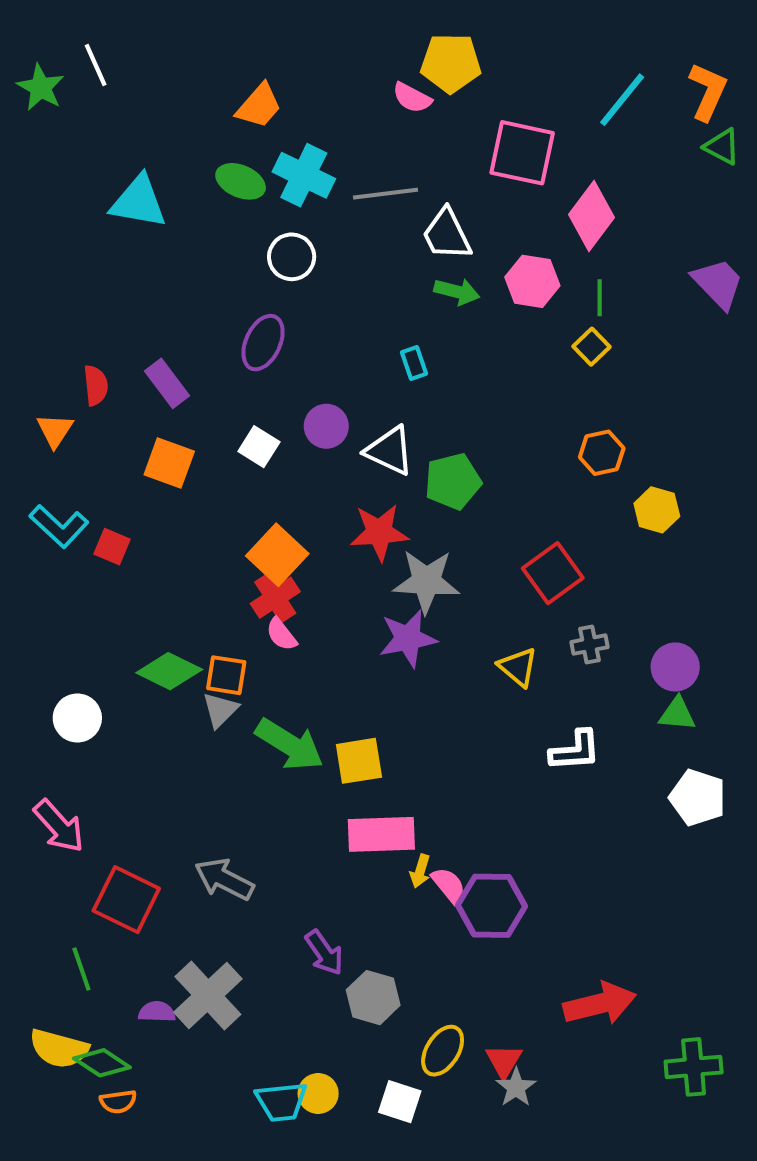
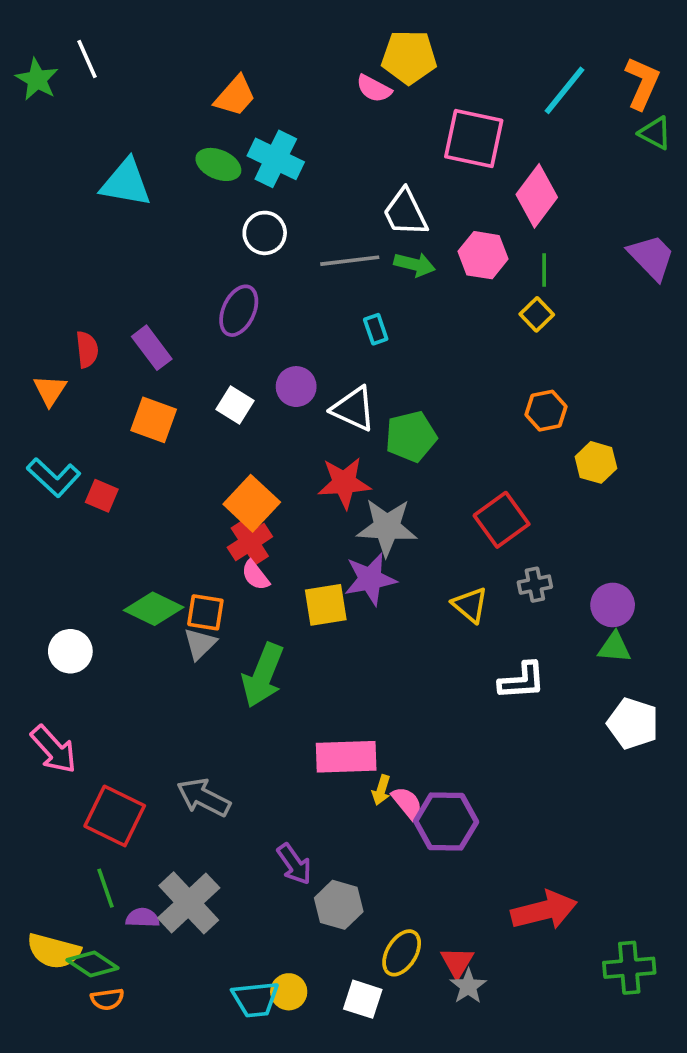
gray line: (385, 194) -> (350, 261), moved
green arrow: (290, 745) -> (263, 675), turned 80
yellow square: (359, 761) -> (326, 605), moved
green line: (81, 969) -> (105, 888), moved

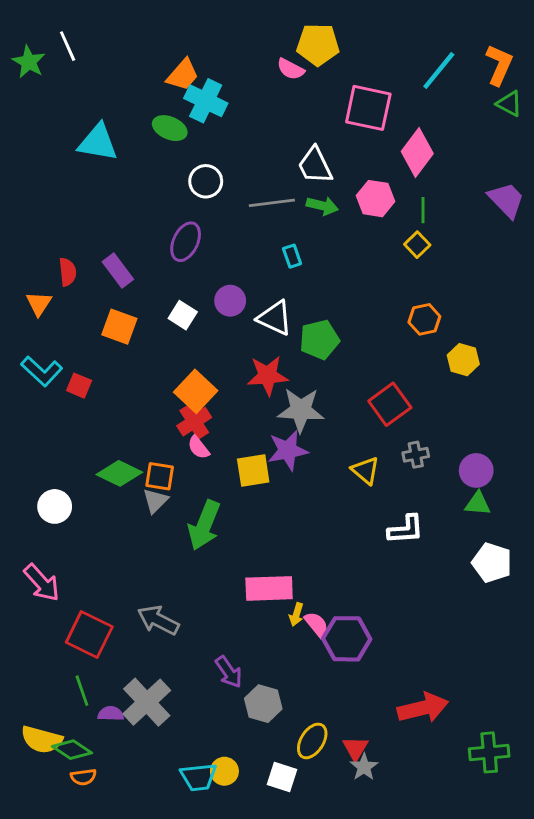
cyan cross: (276, 159) -> (206, 101), moved

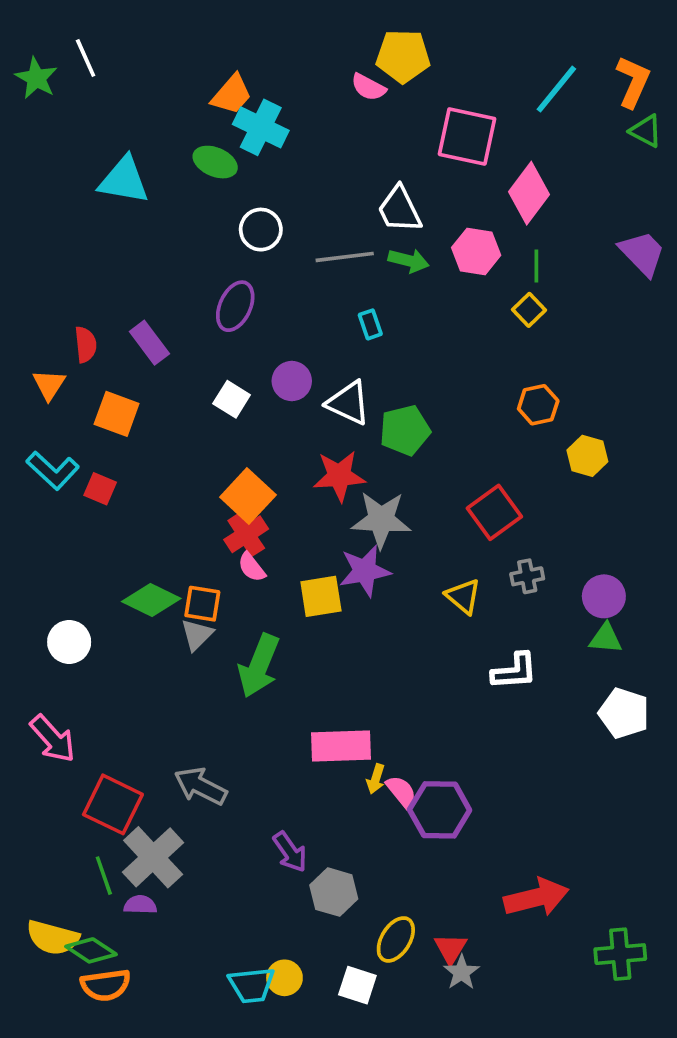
orange square: (119, 327) -> (117, 414), moved
gray cross: (147, 702) -> (153, 857), moved
orange semicircle: (83, 777) -> (106, 985), size x1.5

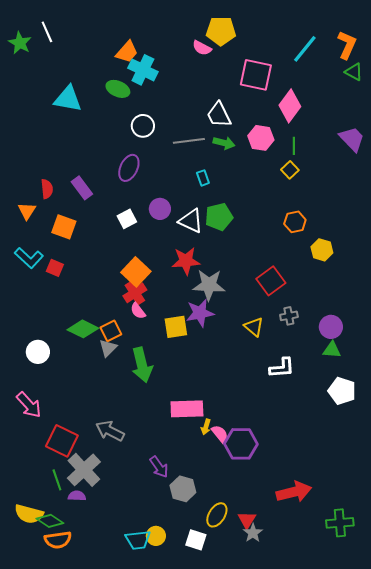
white square: (232, 399) -> (127, 219), turned 30
green pentagon: (405, 430) -> (219, 217), moved
orange square: (202, 604) -> (111, 331), turned -35
green arrow: (259, 666) -> (142, 365), turned -36

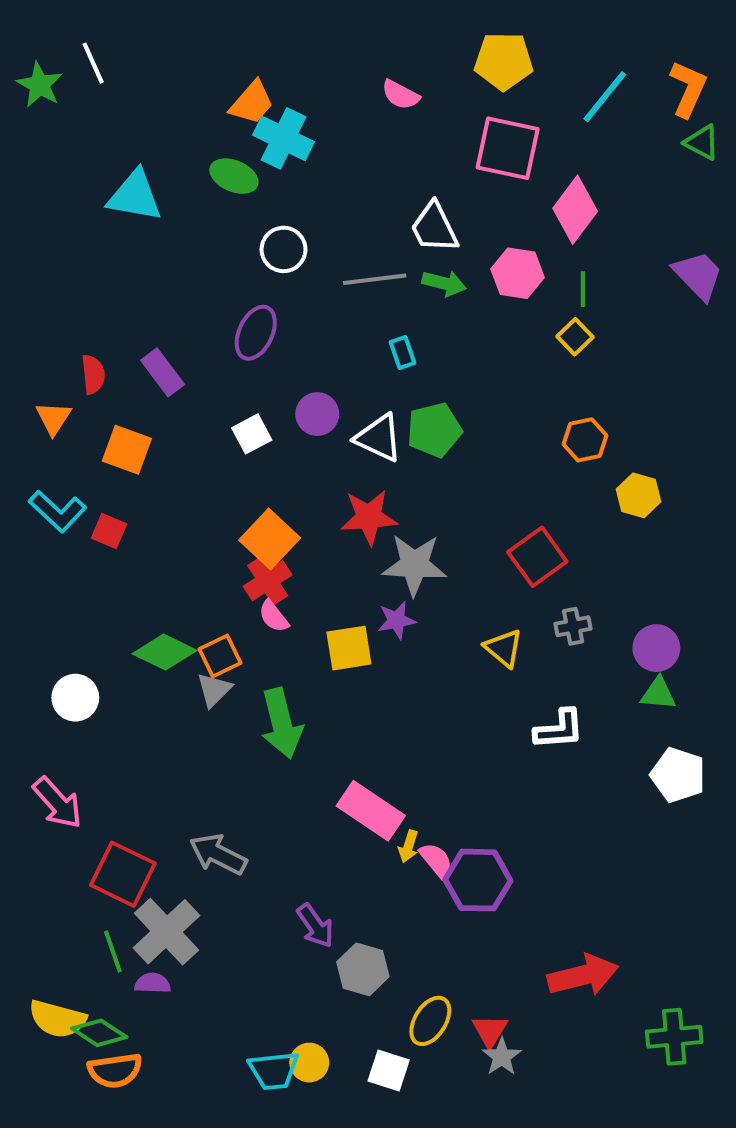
yellow pentagon: (221, 31) -> (504, 61), moved
purple star: (200, 313) -> (397, 620), size x0.7
pink rectangle: (187, 409) -> (371, 811), turned 36

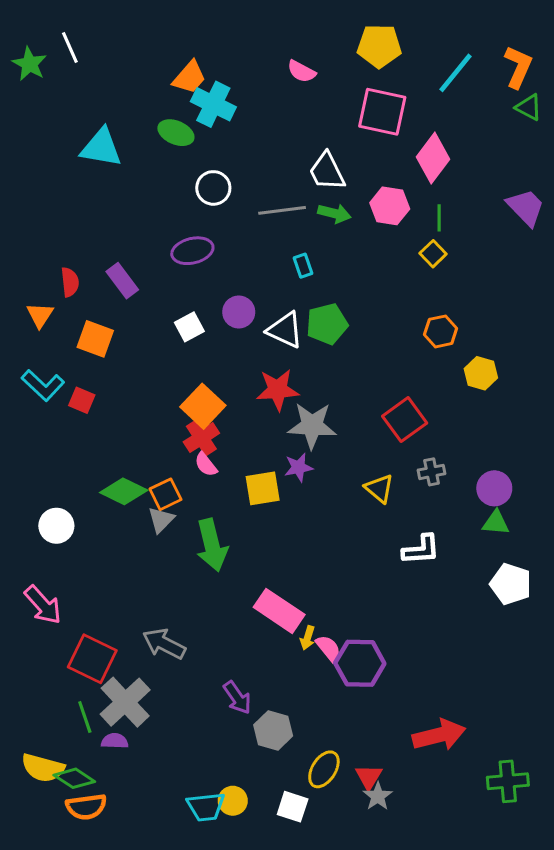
purple ellipse: (256, 333) -> (192, 251), turned 51

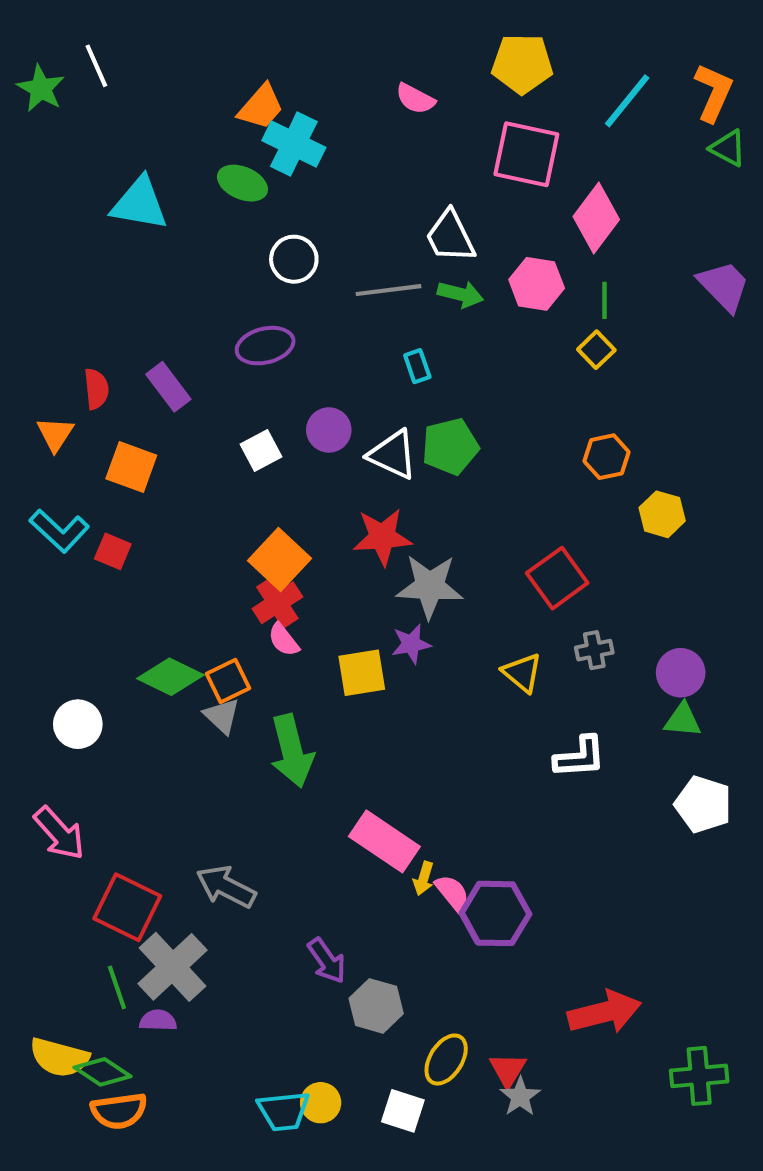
gray triangle: (161, 520) -> (222, 716), turned -32

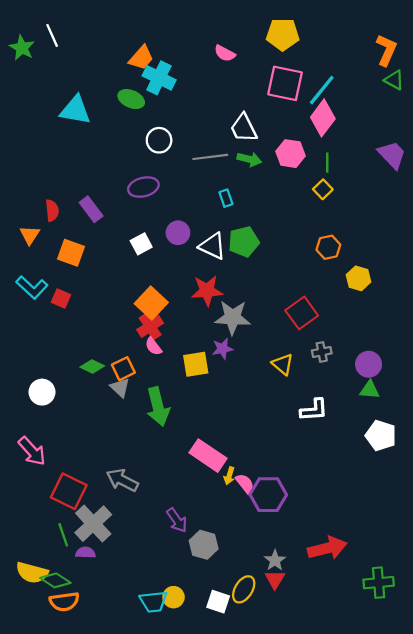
cyan line: (627, 101) -> (322, 90), moved
green diamond: (170, 677) -> (92, 366), size x0.7
yellow ellipse: (446, 1059) -> (244, 589), moved
gray star: (520, 1097) -> (275, 560), moved

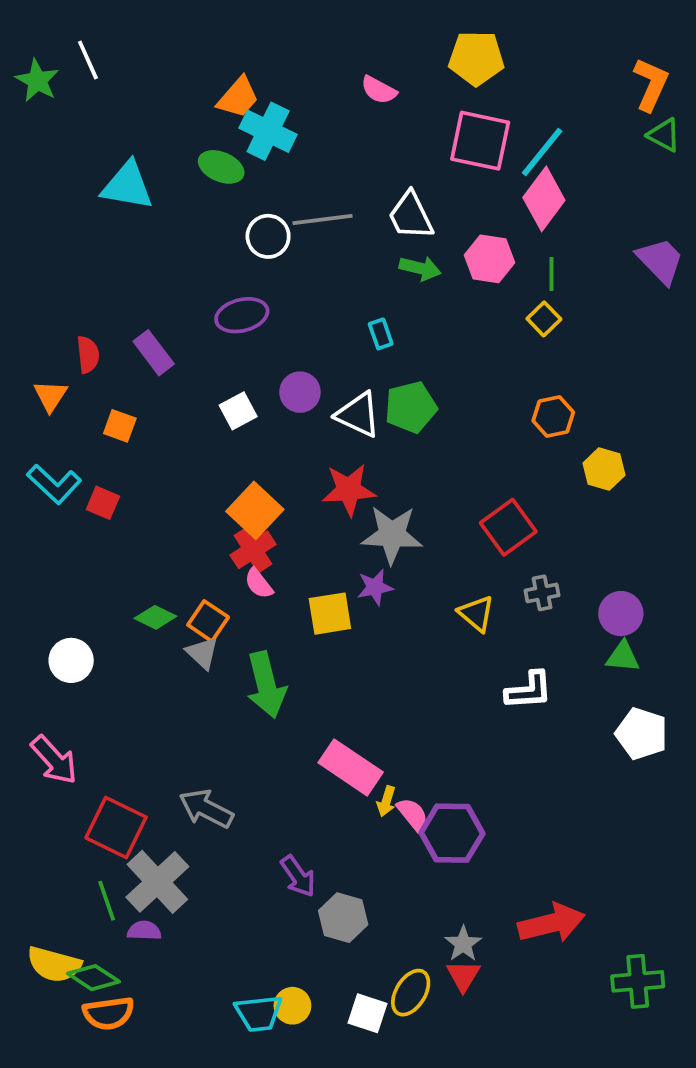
gray line: (210, 157) -> (322, 219), moved
orange square: (71, 253) -> (120, 426), size x0.7
orange square: (123, 369) -> (208, 621), turned -30

